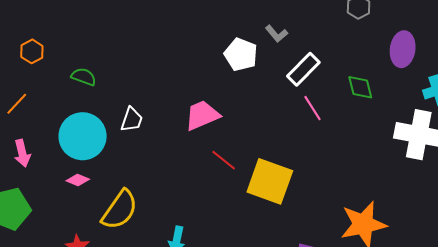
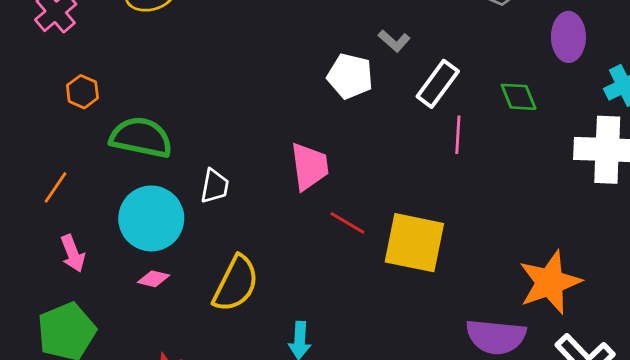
orange hexagon: (32, 51) -> (82, 92), moved
green semicircle: (84, 77) -> (141, 137), size x1.8
pink line: (313, 108) -> (458, 135), turned 44
pink trapezoid: (202, 115) -> (309, 166), turned 114
yellow semicircle: (120, 210) -> (236, 284), moved

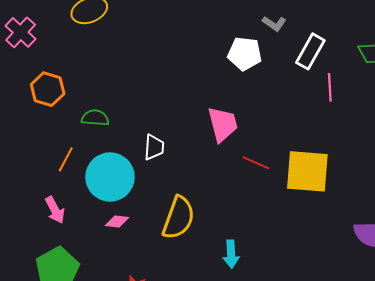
orange hexagon: (82, 92) -> (48, 89), size x1.4
green semicircle: (141, 137) -> (95, 118), size x0.6
orange line: (56, 187) -> (66, 159), moved

